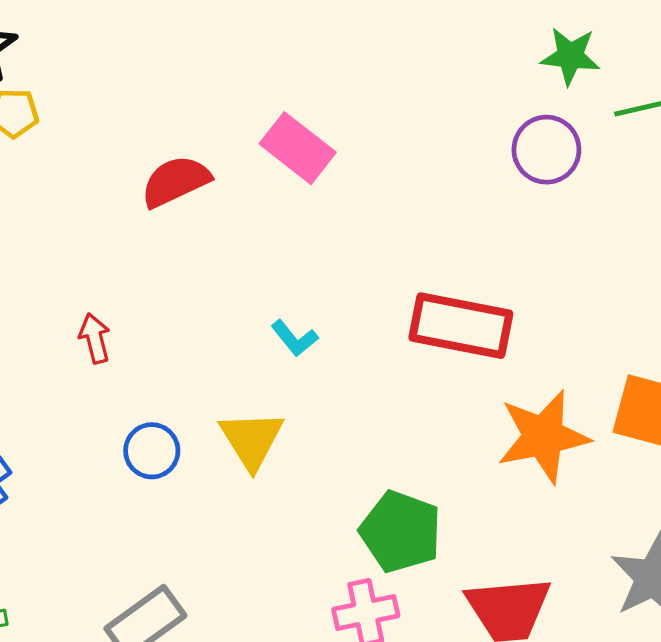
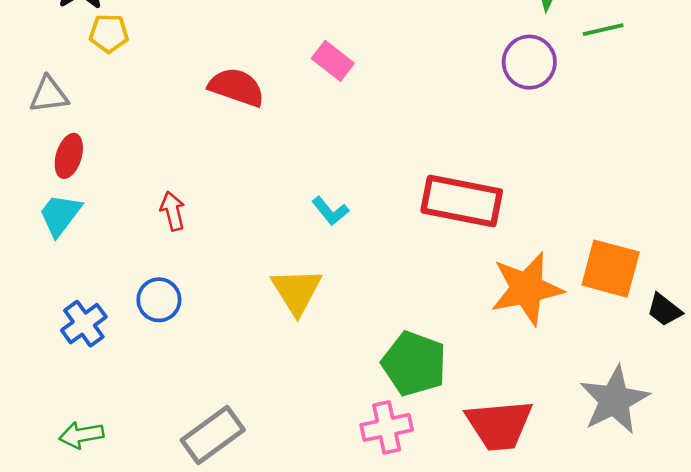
pink rectangle: (298, 148) -> (333, 61), size x0.7
red semicircle: (176, 181) -> (236, 87), turned 44
blue circle: (152, 451) -> (159, 300), moved

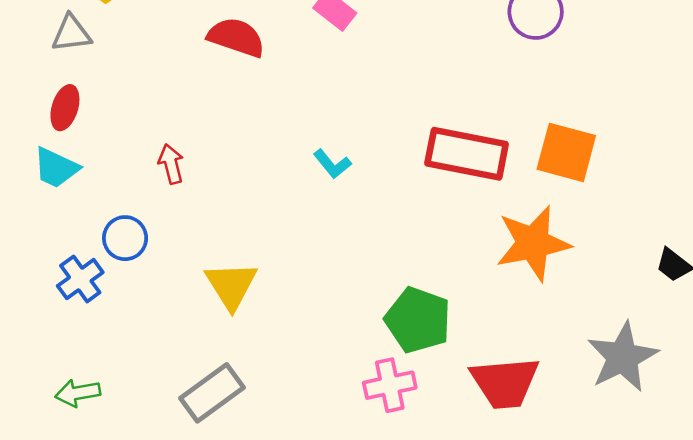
gray triangle: (49, 95) -> (71, 33), moved
cyan trapezoid: (60, 215) -> (56, 168), turned -102
orange square: (611, 269) -> (566, 152), moved
yellow triangle: (297, 291) -> (231, 285), moved
blue circle: (159, 300) -> (125, 238), moved

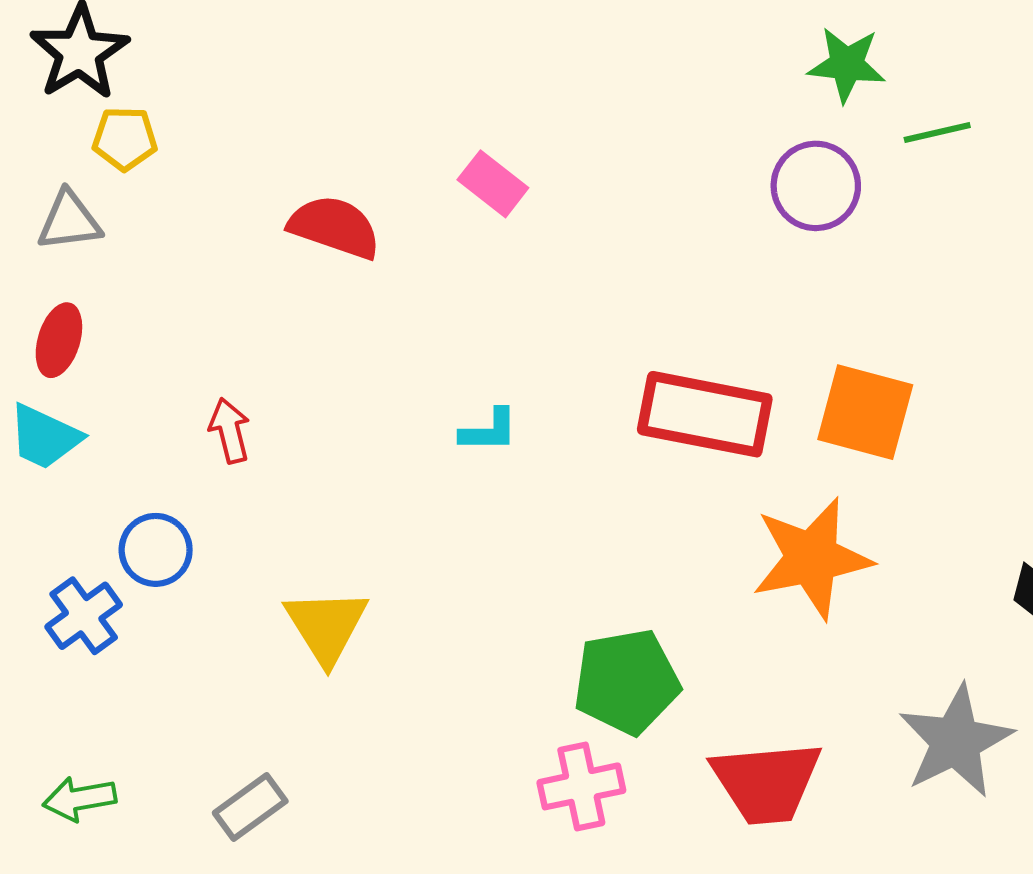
cyan L-shape: (332, 164) -> (489, 431), turned -51
green pentagon: (418, 320) -> (627, 682), turned -30
gray rectangle: (212, 393) -> (250, 807), moved, size x0.7

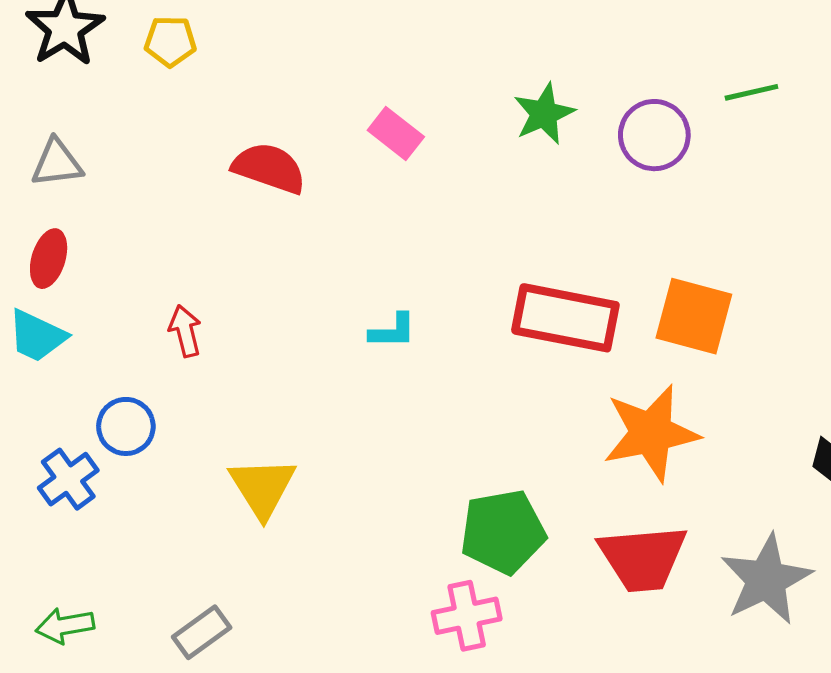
green star: (847, 65) -> (544, 114), moved, turned -30
yellow pentagon: (125, 139) -> (170, 41), moved
red trapezoid: (766, 782) -> (643, 558), moved

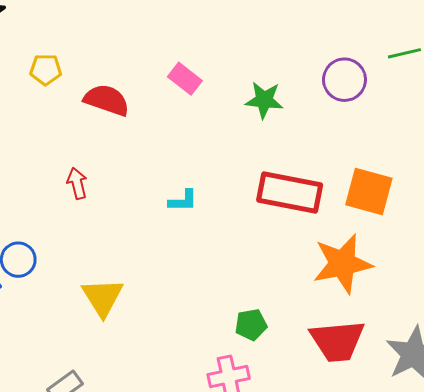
yellow pentagon: (170, 41) -> (46, 70), moved
green star: (544, 114) -> (264, 100), moved, turned 30
red arrow: (185, 331) -> (77, 183), moved
green pentagon: (503, 532) -> (251, 325), size x0.6

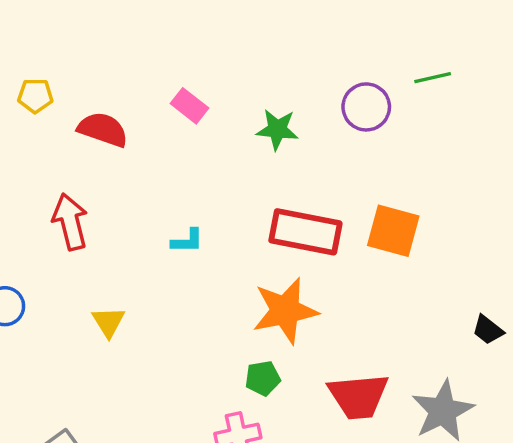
red arrow: (77, 183) -> (70, 222), size x1.6
orange star: (342, 264) -> (285, 311), moved
yellow triangle: (103, 297) -> (108, 322), moved, size x0.7

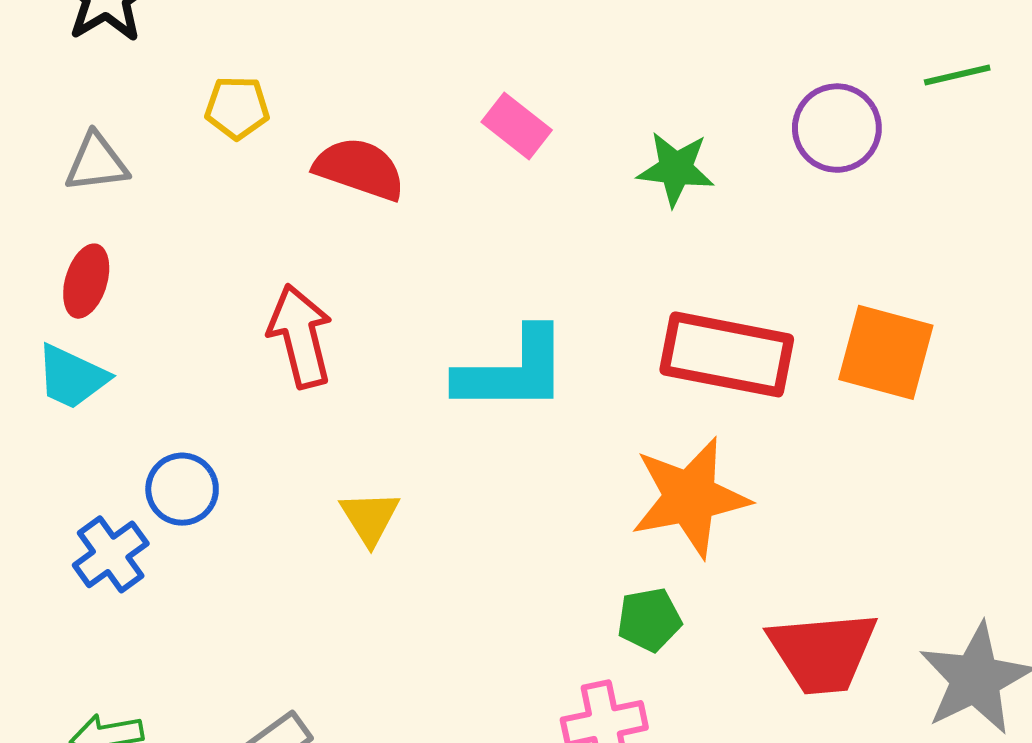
cyan L-shape: (187, 241) -> (513, 371), size x2.0

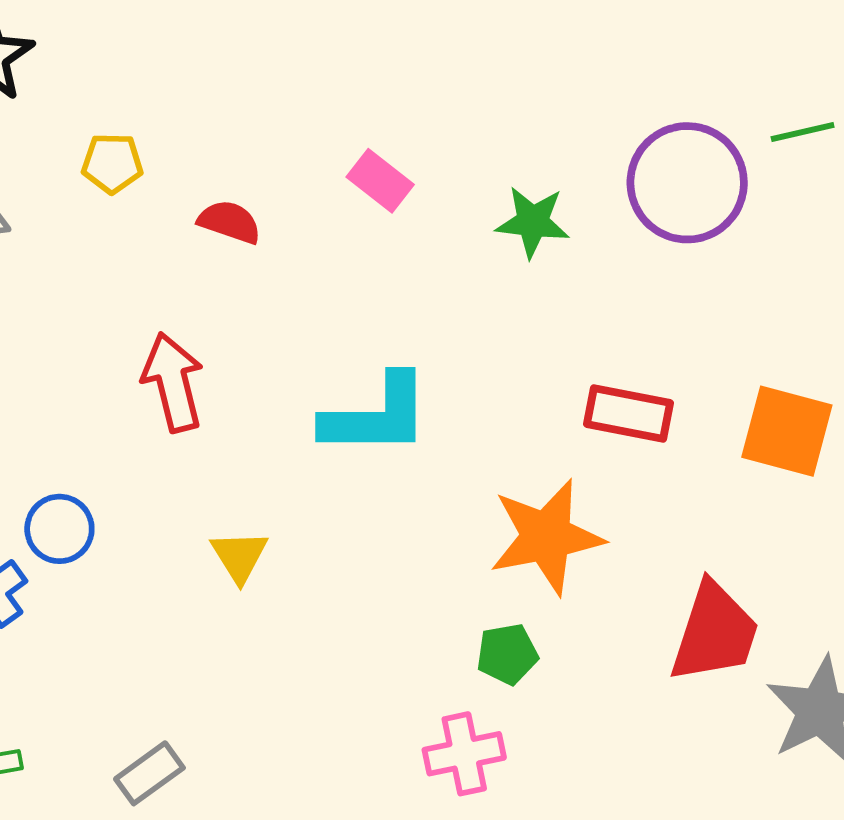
purple circle: (837, 128) -> (687, 183), size x1.4
red semicircle: (360, 169) -> (230, 222), size x0.7
orange square: (886, 352) -> (787, 431), moved
red rectangle: (727, 354) -> (629, 414), moved, size x0.7
red trapezoid: (823, 652) -> (715, 633), moved, turned -67

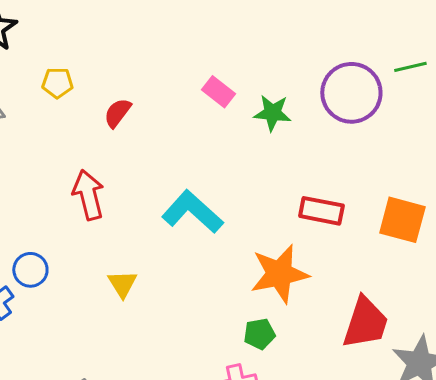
pink rectangle: (380, 181) -> (218, 92), moved
red semicircle: (230, 222) -> (117, 113), turned -72
cyan L-shape: (376, 415) -> (192, 212), turned -138

